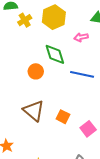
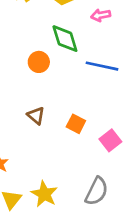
brown triangle: (34, 111) -> (36, 116), size x0.6

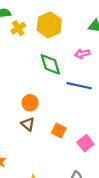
pink arrow: (101, 15) -> (82, 54), moved
orange circle: (39, 62) -> (30, 103), moved

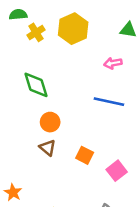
green diamond: (50, 64) -> (36, 85), moved

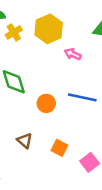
pink arrow: (113, 63) -> (73, 54), moved, turned 35
orange circle: (50, 122) -> (46, 103), moved

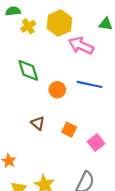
pink arrow: (73, 54) -> (81, 46), size x1.6

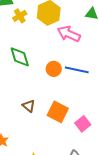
orange circle: (57, 90) -> (54, 69), moved
orange square: (69, 130) -> (58, 112), size x1.5

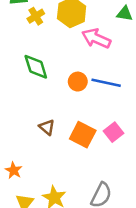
pink square: (83, 124) -> (114, 132), moved

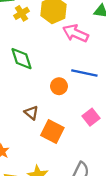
orange circle: (78, 82) -> (59, 86), moved
orange square: (83, 135) -> (52, 131), moved

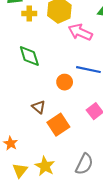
yellow cross: (21, 13) -> (29, 14), turned 32
orange square: (52, 131) -> (58, 125), turned 30

